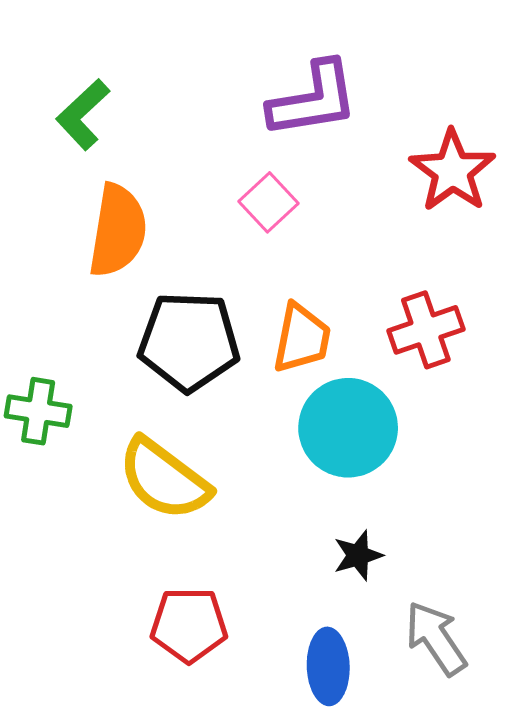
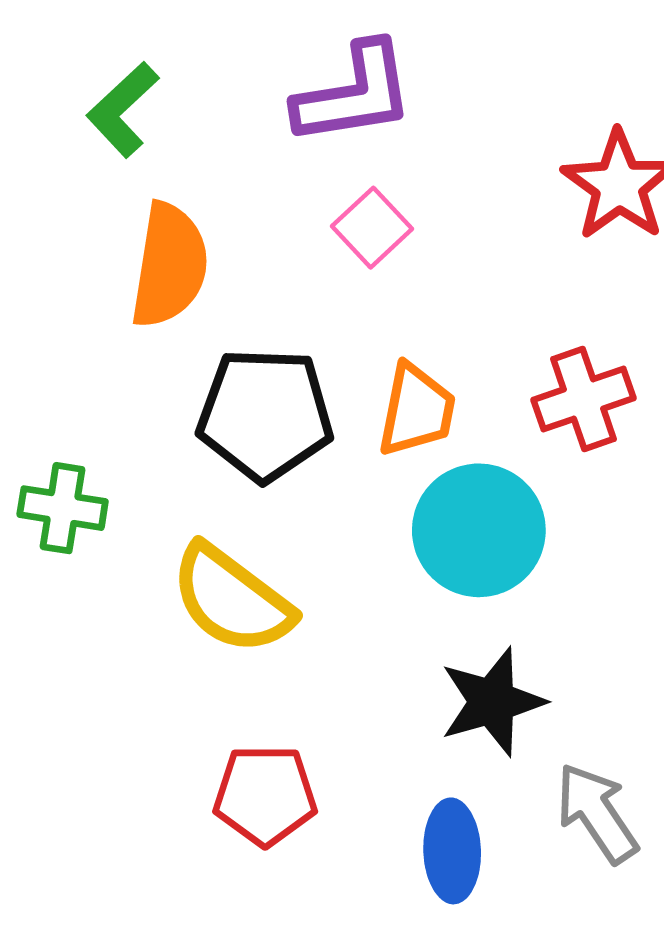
purple L-shape: (313, 100) -> (354, 94), moved
black star: (358, 555) -> (492, 702), size x1.6

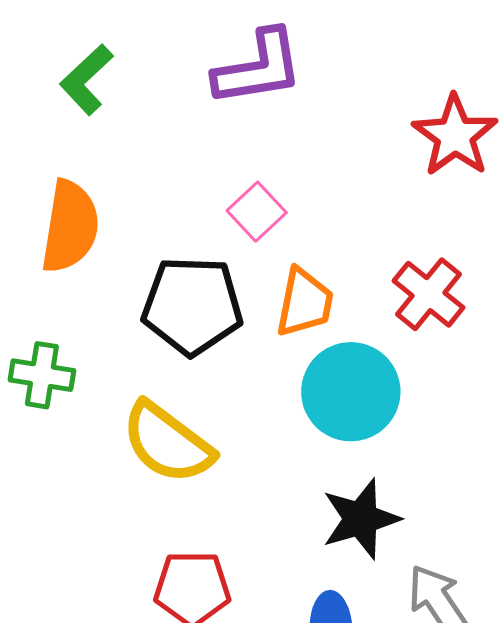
pink square: (372, 228) -> (257, 212), moved
orange semicircle: (169, 265) -> (70, 227), moved
red cross: (583, 399) -> (428, 294), turned -32

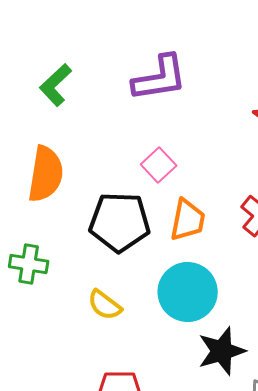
cyan circle: (351, 392) -> (188, 292), moved
yellow semicircle: (167, 443) -> (105, 305), size x0.6

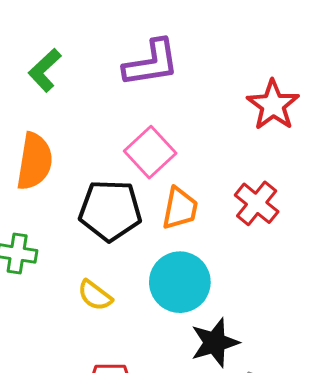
pink square: (159, 165) -> (150, 152), size x1.4

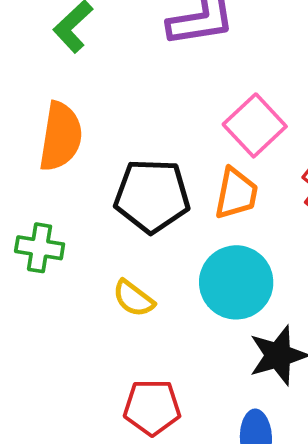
pink square: (150, 152) -> (255, 125), moved

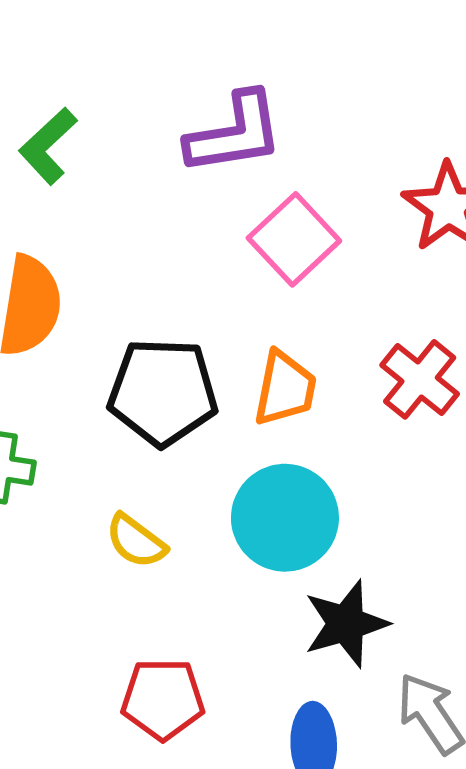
pink square: (255, 125) -> (294, 239), moved

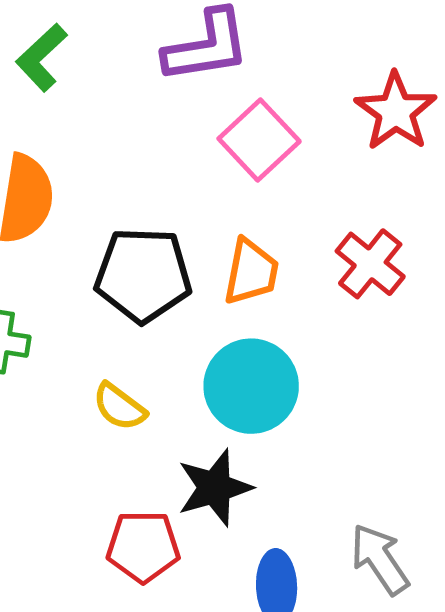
black star: (346, 624) -> (215, 488), moved

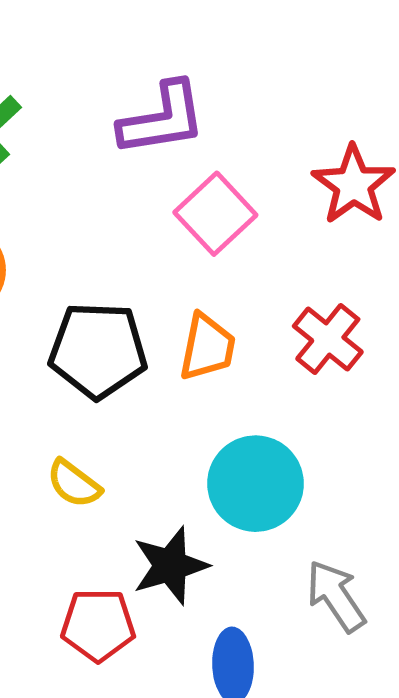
cyan circle: (251, 386) -> (255, 484), moved
gray arrow: (380, 559) -> (336, 596), moved

